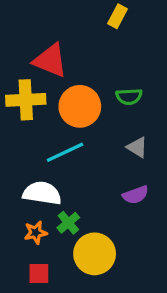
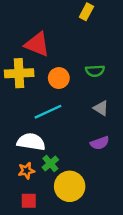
orange circle: (80, 106) -> (59, 78), size x0.7

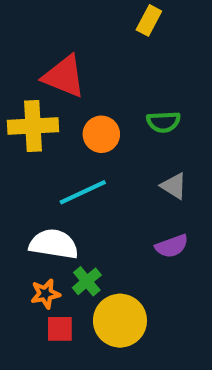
red square: (29, 201) -> (60, 329), moved

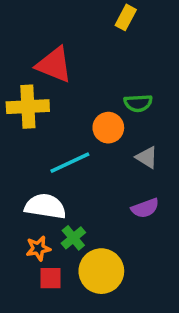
orange circle: (101, 134) -> (108, 128), moved

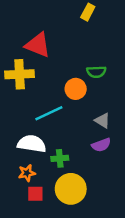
gray triangle: (147, 157) -> (102, 121), moved
green cross: (73, 238) -> (60, 158), moved, turned 35

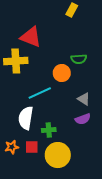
white semicircle: (32, 144) -> (26, 118), turned -90
orange star: (27, 173) -> (12, 147), moved
red square: (35, 194) -> (32, 147), moved

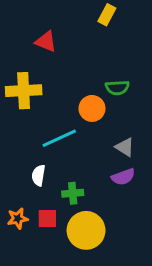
red triangle: (31, 37) -> (46, 42), moved, size x0.7
white semicircle: (26, 118) -> (38, 175), size x0.6

